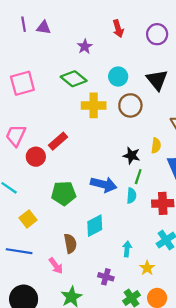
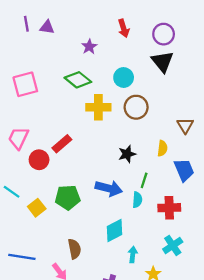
black triangle: (157, 80) -> (162, 62), moved
black star: (131, 156) -> (127, 154), moved, turned -30
yellow square: (28, 219) -> (37, 208), moved
cyan diamond: (95, 226) -> (114, 231), moved

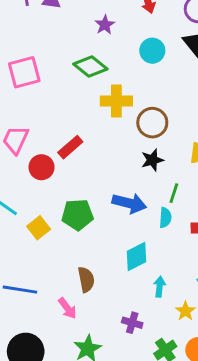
cyan circle: (124, 77) -> (152, 51), moved
brown circle: (136, 107) -> (152, 123), moved

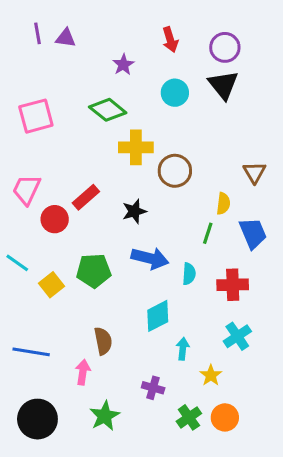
black star: (152, 160) -> (134, 211), moved
green line: (174, 193) -> (208, 233), moved
pink arrow: (67, 308) -> (83, 372), turned -135

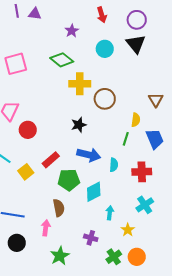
red rectangle: (86, 197) -> (51, 160), moved
green pentagon: (94, 271) -> (69, 180), moved
black circle: (37, 419) -> (17, 243), moved, size x0.7

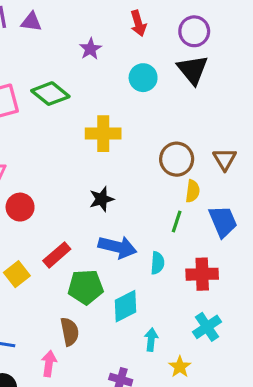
green diamond: (62, 60) -> (50, 94), moved
brown circle: (105, 99) -> (177, 159), moved

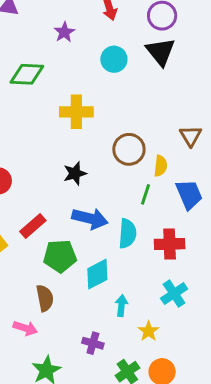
green diamond: (50, 94) -> (27, 74), turned -36
brown circle: (177, 159) -> (129, 149), moved
cyan semicircle: (157, 263) -> (127, 233), size x1.4
pink arrow: (49, 364) -> (25, 328), turned 100

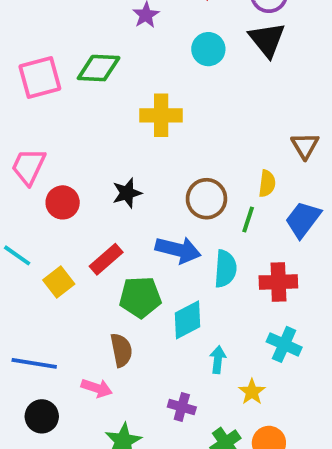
brown circle: (129, 149) -> (206, 199), moved
black star: (75, 173) -> (127, 193), moved
blue trapezoid: (189, 194) -> (303, 220), turned -120
cyan cross: (174, 294) -> (284, 344), turned -32

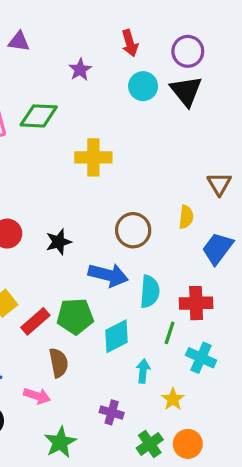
cyan circle: (208, 49) -> (143, 86), moved
black star: (127, 193) -> (59, 242), moved
green line: (248, 220) -> (170, 333), moved
red rectangle: (106, 259) -> (35, 321), moved

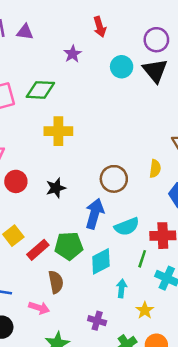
red arrow: (130, 43) -> (100, 27), moved
yellow cross: (93, 157) -> (58, 131), moved
blue arrow: (108, 275) -> (95, 214), turned -88
cyan semicircle: (150, 292) -> (127, 227), turned 65

